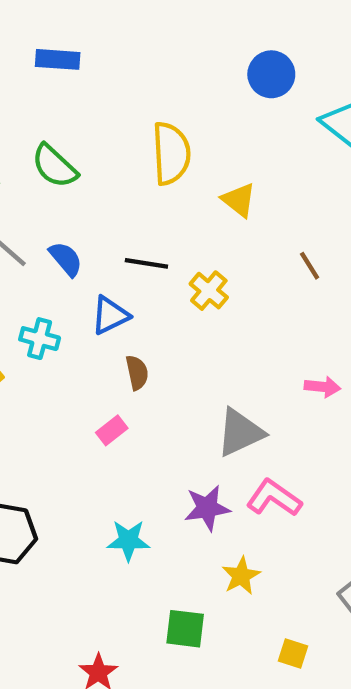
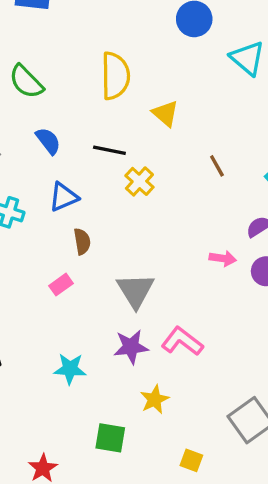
blue semicircle: (66, 259) -> (48, 141), moved
black line: (146, 263) -> (109, 150), moved
gray triangle: (240, 432) -> (135, 291), moved, turned -39

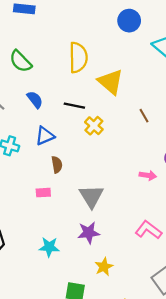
yellow triangle: (165, 113) -> (111, 82), size x1.5
pink rectangle: (61, 285) -> (43, 193), turned 32
pink L-shape: (182, 341) -> (148, 230), moved

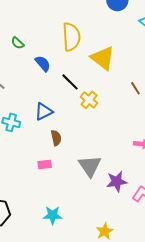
green semicircle: (21, 61) -> (18, 43), size x0.6
blue semicircle: (35, 100) -> (43, 64), moved
black line: (74, 106) -> (70, 82), turned 36
purple star: (89, 233) -> (117, 181), moved

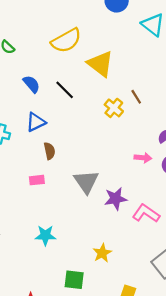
yellow semicircle: (71, 37) -> (66, 41), turned 64
blue semicircle: (43, 64) -> (31, 84), moved
yellow cross: (89, 100) -> (114, 108), moved

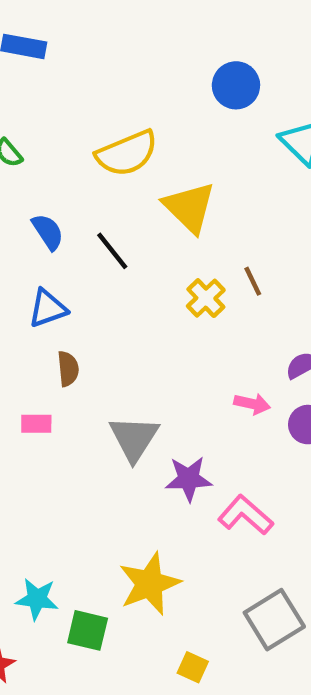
cyan star: (45, 235) -> (37, 599), moved
yellow star: (102, 253) -> (149, 584), size x1.6

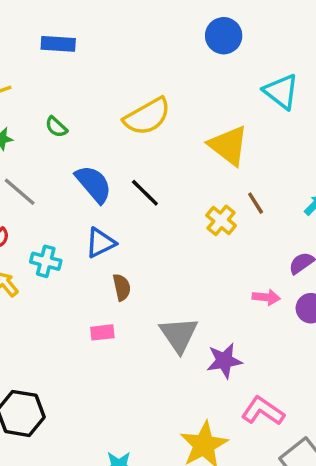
blue circle: (236, 85) -> (224, 36), moved
yellow triangle: (189, 207) -> (228, 145), moved
blue semicircle: (48, 232) -> (94, 184), size x1.4
pink L-shape: (245, 515) -> (263, 411), moved

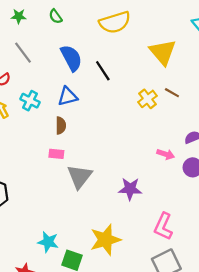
brown line: (256, 203) -> (172, 93), turned -40
brown semicircle: (122, 287) -> (61, 126), moved
gray triangle: (179, 335) -> (80, 176), moved
pink L-shape: (263, 411) -> (163, 226), moved, turned -112

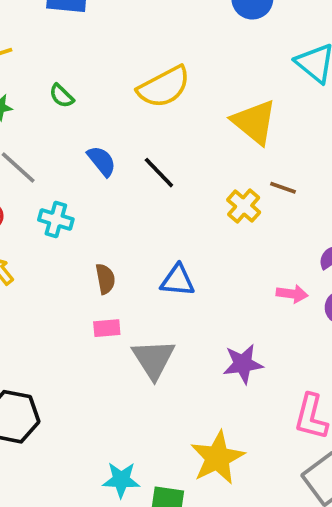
blue semicircle: (71, 58) -> (102, 161), size x0.7
blue triangle: (68, 96) -> (178, 280), moved, turned 30
cyan cross: (30, 101) -> (56, 220), moved

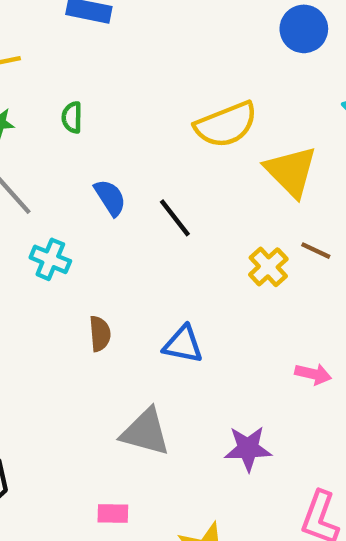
yellow semicircle: (164, 87) -> (226, 125), moved
green semicircle: (62, 96) -> (72, 117), turned 40
pink rectangle: (107, 328) -> (113, 513), moved
gray triangle: (153, 359) -> (145, 432), turned -48

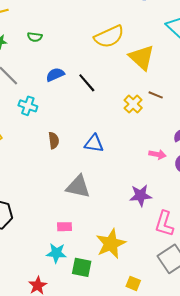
green semicircle: (72, 117) -> (35, 37), turned -80
blue semicircle: (110, 198) -> (55, 75), turned -78
purple star: (248, 449) -> (141, 195), moved

